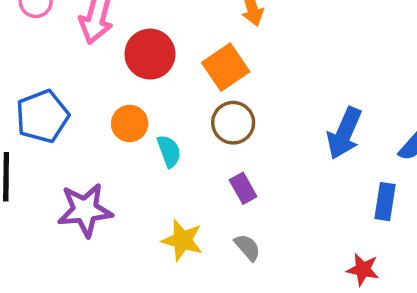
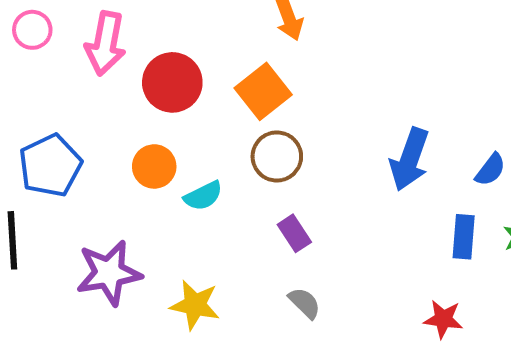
cyan semicircle: (169, 151) -> (203, 196), turned 88
yellow star: (182, 240) -> (195, 305), moved

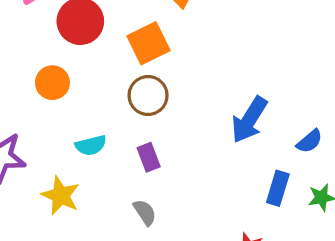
cyan semicircle: (203, 196) -> (91, 145), moved

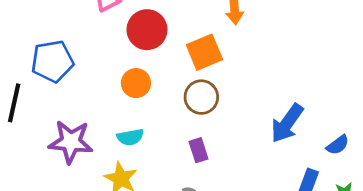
orange circle: (52, 83) -> (136, 83), moved
cyan semicircle: (91, 145) -> (130, 137), moved

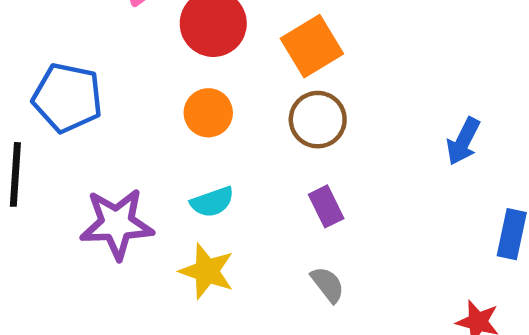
blue pentagon: (52, 61) -> (67, 98), turned 30
blue arrow: (287, 123) -> (463, 141), size x0.7

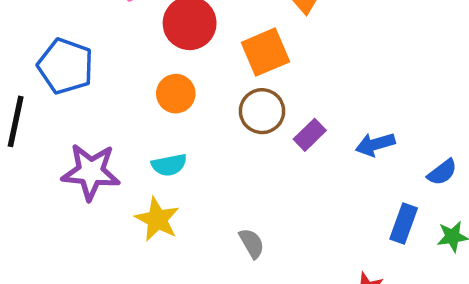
blue arrow: (463, 141) -> (375, 144), turned 39
purple rectangle: (326, 206) -> (310, 135), moved, turned 64

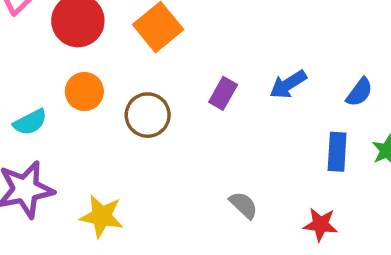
brown circle: (262, 111) -> (148, 115), moved
cyan semicircle: (169, 165) -> (30, 122), moved
gray semicircle: (252, 243) -> (244, 205), moved

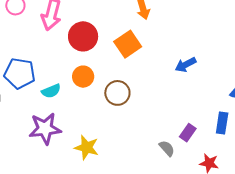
blue arrow: (288, 84) -> (185, 65), moved
purple rectangle: (223, 93) -> (188, 133), moved

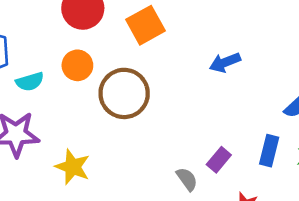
brown circle: (117, 93) -> (124, 93), size x1.4

